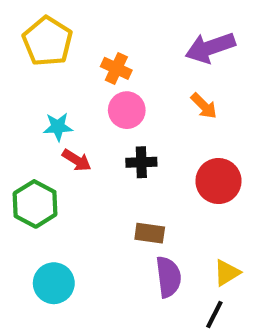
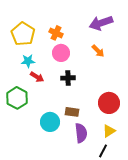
yellow pentagon: (48, 41) -> (23, 34), moved
red circle: (218, 181) -> (109, 103), moved
cyan circle: (54, 283) -> (50, 122), moved

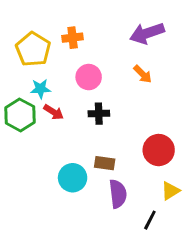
orange cross: (56, 33) -> (73, 38), moved, turned -32
green hexagon: (17, 98) -> (20, 115), moved
yellow triangle: (109, 131) -> (170, 191), moved

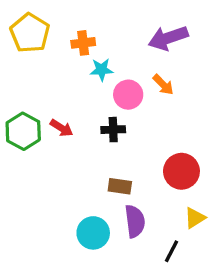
yellow pentagon: (33, 49) -> (30, 33), moved
pink circle: (89, 77) -> (128, 95), moved
cyan star: (40, 89) -> (102, 70), moved
cyan circle: (73, 178) -> (93, 233), moved

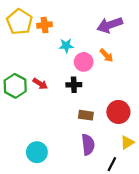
orange cross: (83, 43) -> (44, 25), moved
brown rectangle: (120, 186) -> (86, 115), moved
cyan circle: (93, 233) -> (37, 152), moved

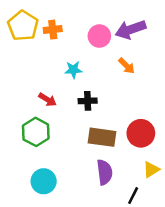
cyan star: (66, 46) -> (73, 70), moved
pink circle: (84, 62) -> (99, 36), moved
green hexagon: (15, 86) -> (36, 132), moved
brown rectangle: (86, 115) -> (102, 137), size x1.5

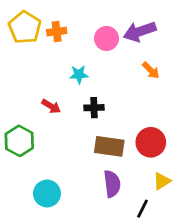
orange arrow: (127, 66) -> (151, 70), moved
green hexagon: (36, 132) -> (19, 141), moved

